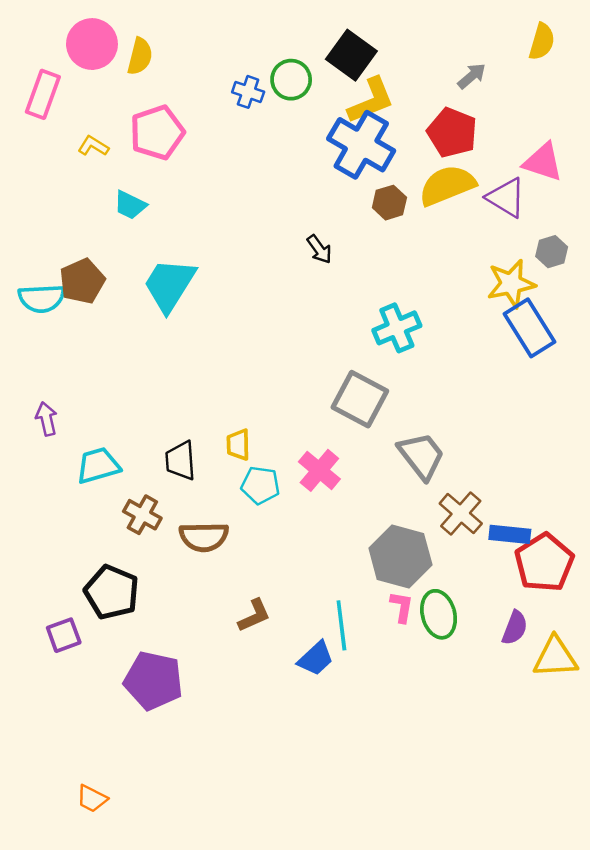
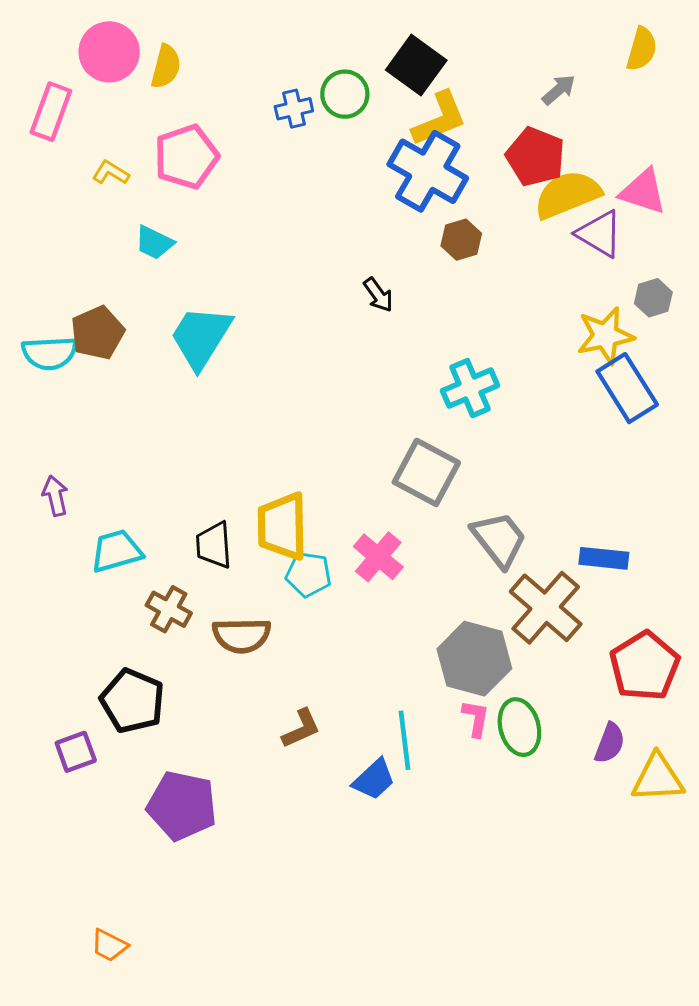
blue cross: (248, 92) -> (294, 109), turned -32
yellow semicircle: (447, 185) -> (567, 195), moved
yellow trapezoid: (238, 445) -> (282, 526), size x1.8
brown cross: (461, 513) -> (546, 608), size x1.4
blue rectangle: (510, 534) -> (604, 558), moved

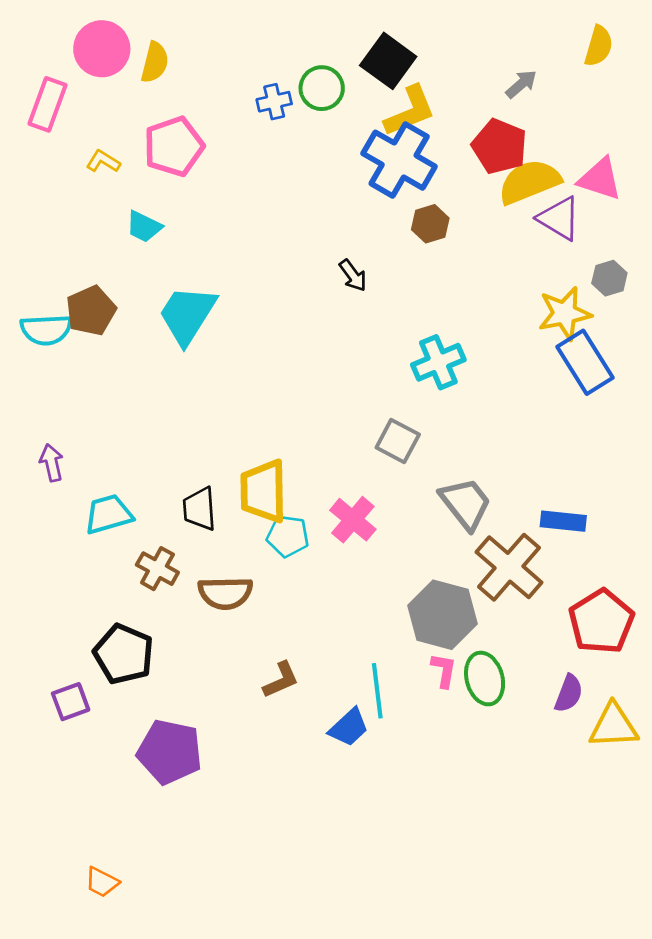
gray square: (426, 472) -> (398, 441), size x0.7

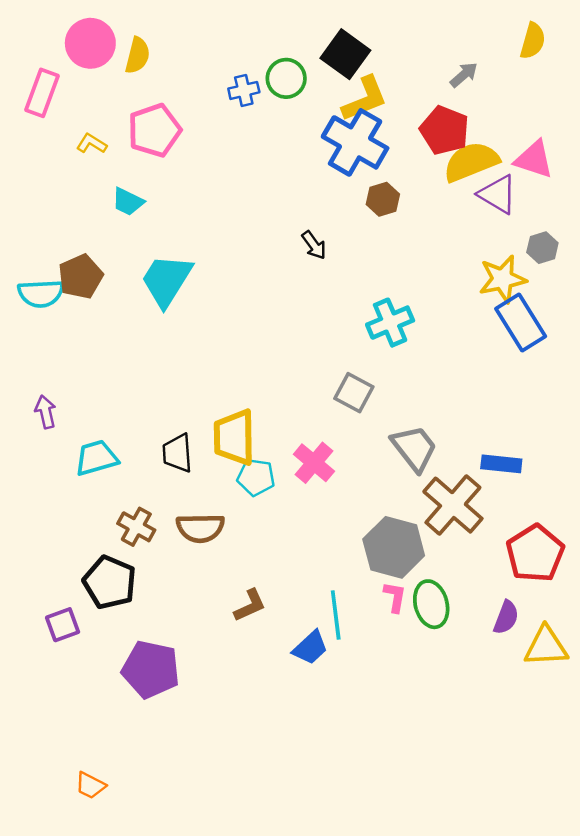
brown cross: (157, 569) -> (136, 527), moved

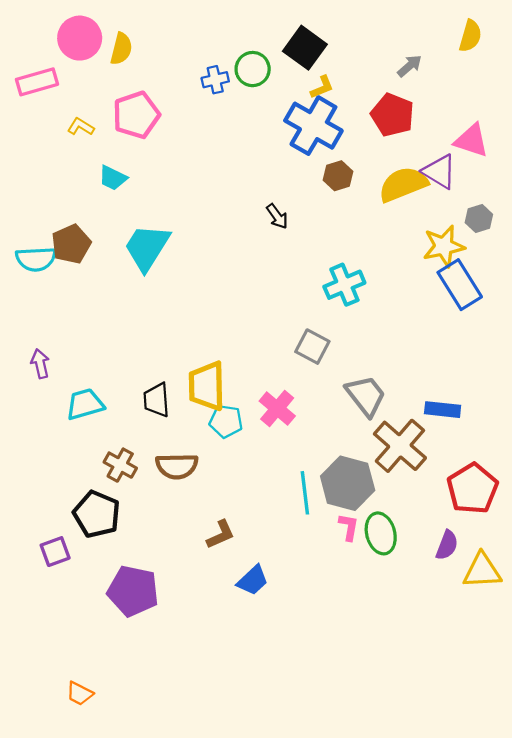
pink rectangle: (42, 93) -> (37, 82), turned 54
yellow L-shape: (365, 99) -> (322, 87), size x0.6
yellow semicircle: (471, 162) -> (403, 184), moved
cyan line: (336, 615) -> (305, 493), moved
blue trapezoid: (310, 648) -> (253, 580), moved

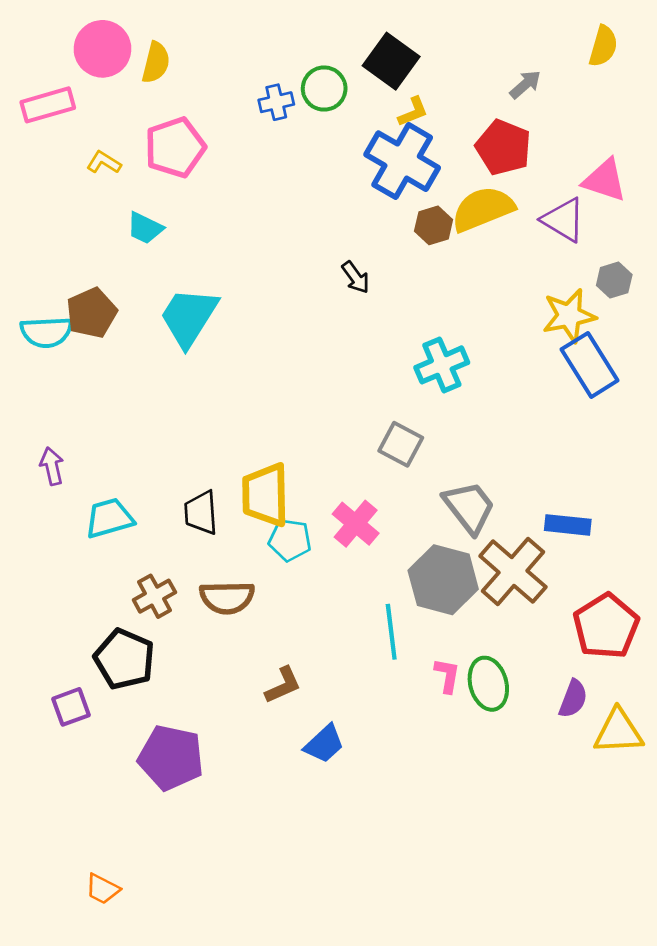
yellow semicircle: (403, 184) -> (483, 209), moved
brown cross: (120, 465) -> (154, 596), turned 32
gray hexagon: (348, 483) -> (443, 580), moved

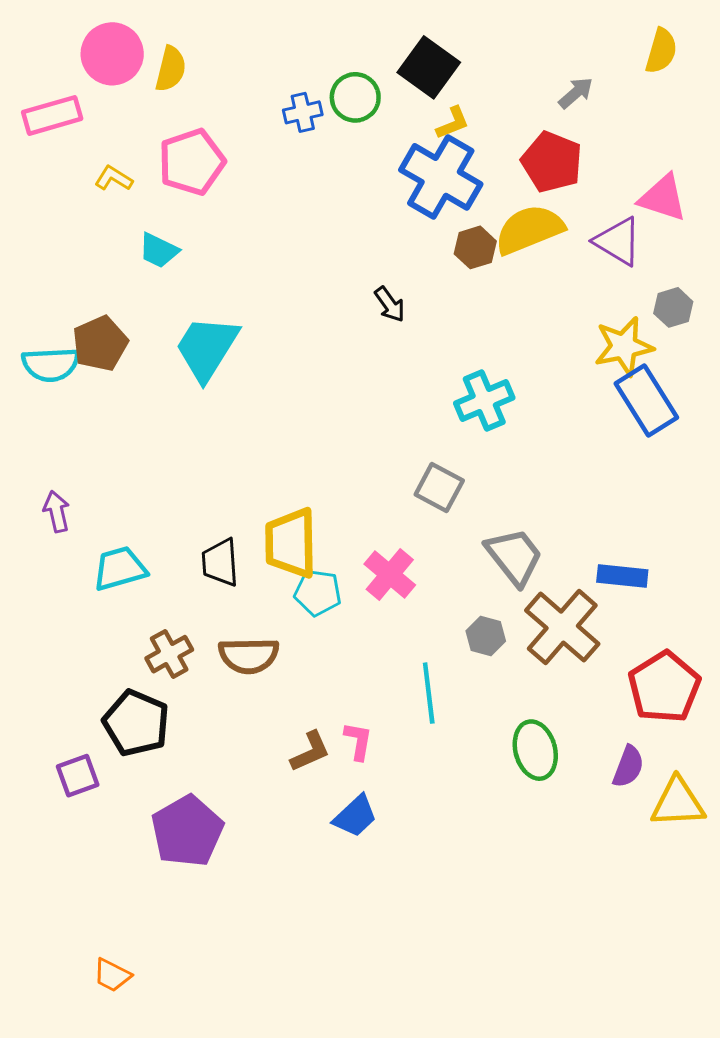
gray hexagon: (443, 580) -> (486, 636), size x0.5
pink L-shape: (447, 675) -> (358, 741), moved
purple pentagon: (171, 758) -> (187, 831), turned 30

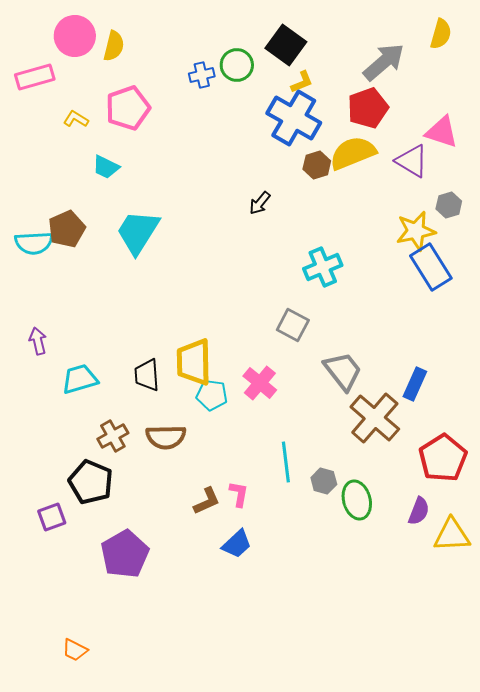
gray arrow: (576, 93) -> (384, 62), size x1.8
red pentagon: (552, 162) -> (368, 108), turned 30
black arrow: (390, 304) -> (260, 203), turned 75
blue rectangle: (622, 576) -> (415, 384), turned -72
gray hexagon: (486, 636) -> (324, 481), moved

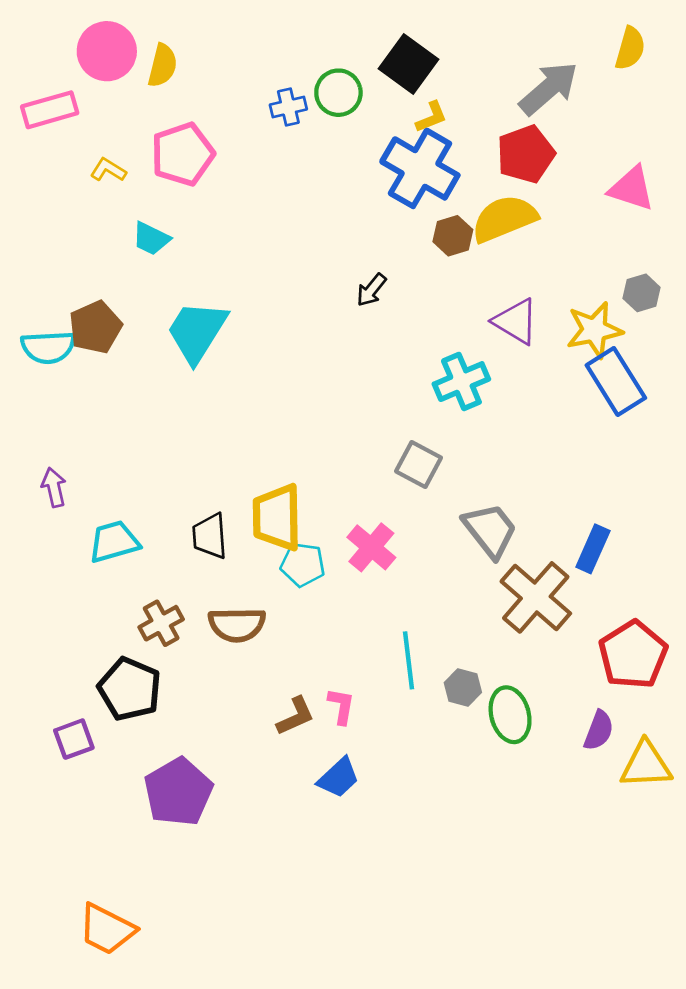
purple triangle: (412, 161) -> (516, 321), moved
orange trapezoid: (75, 650) -> (107, 929), size x1.6

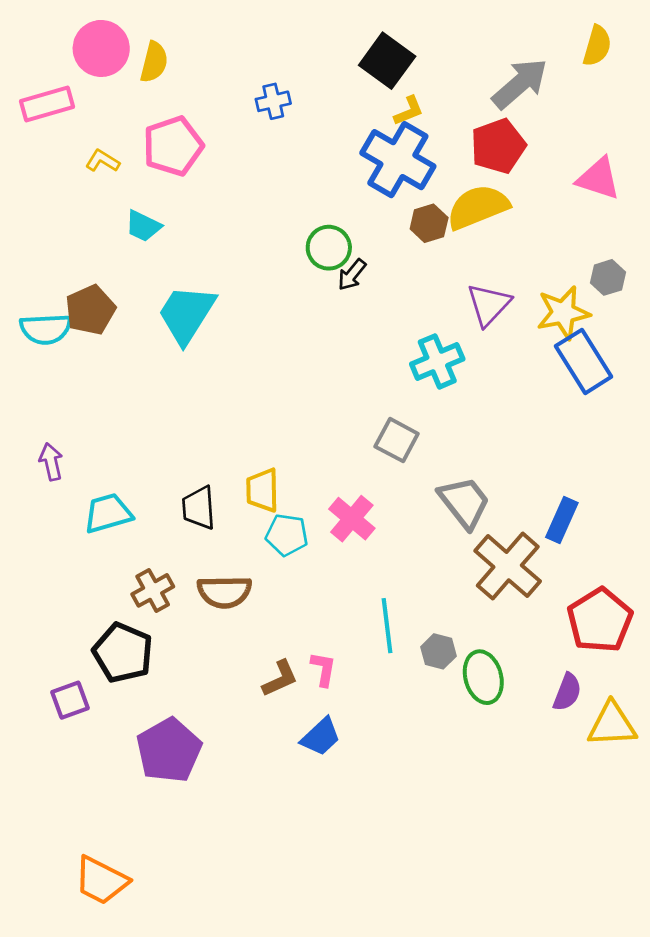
green circle: (338, 93) -> (329, 248), moved
purple triangle: (516, 321) -> (489, 305), turned 42
yellow trapezoid: (277, 517) -> (262, 490), size x0.7

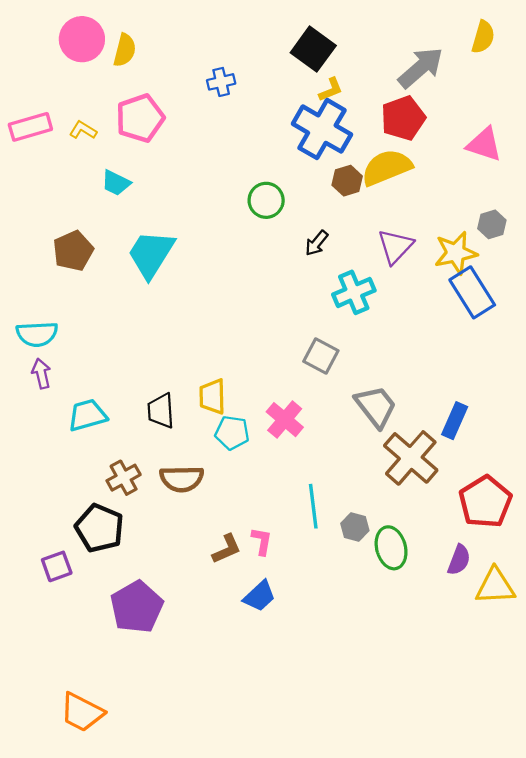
pink rectangle: (47, 104) -> (30, 127), moved
black arrow: (352, 275) -> (317, 243), moved
cyan semicircle: (46, 329) -> (37, 334), moved

